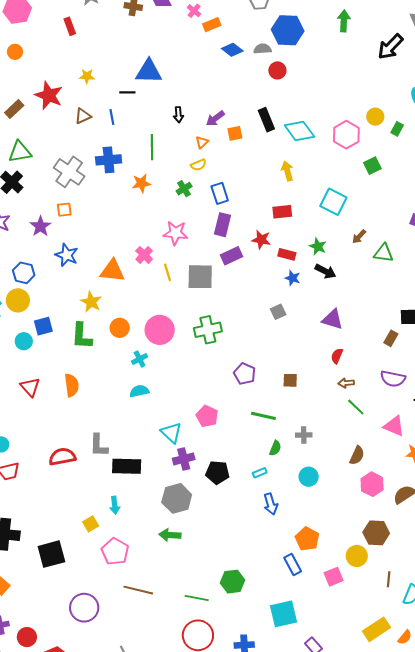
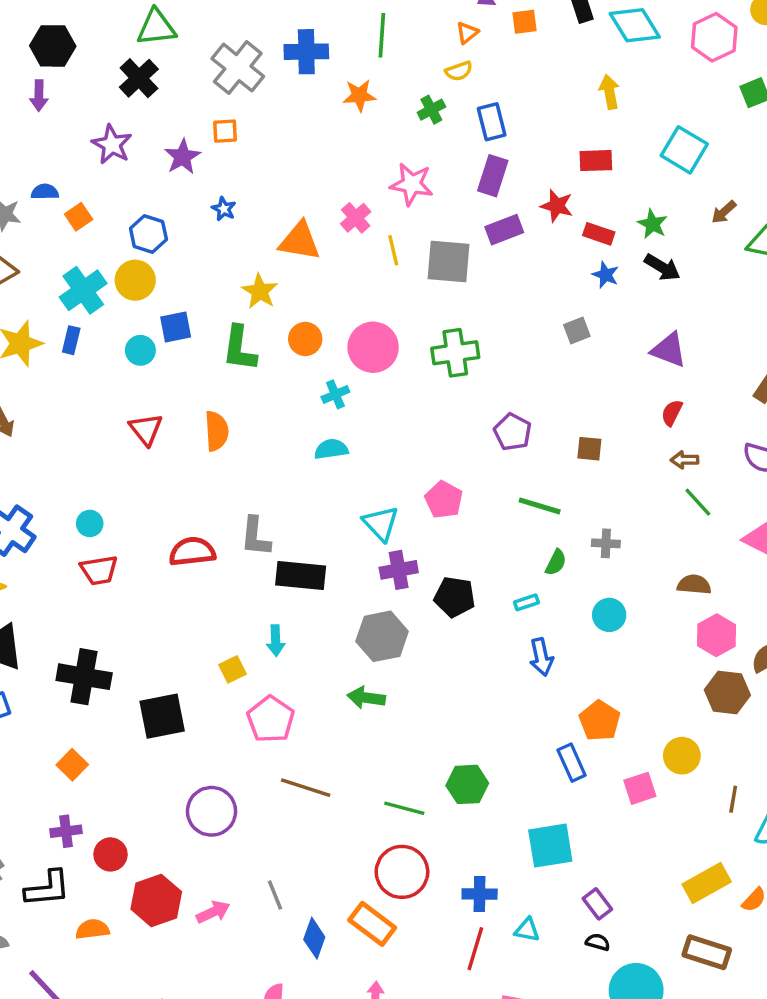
blue star: (67, 255) -> (224, 209), size x0.6
brown semicircle: (357, 455) -> (694, 585), turned -114
brown hexagon: (376, 533) -> (727, 693), moved

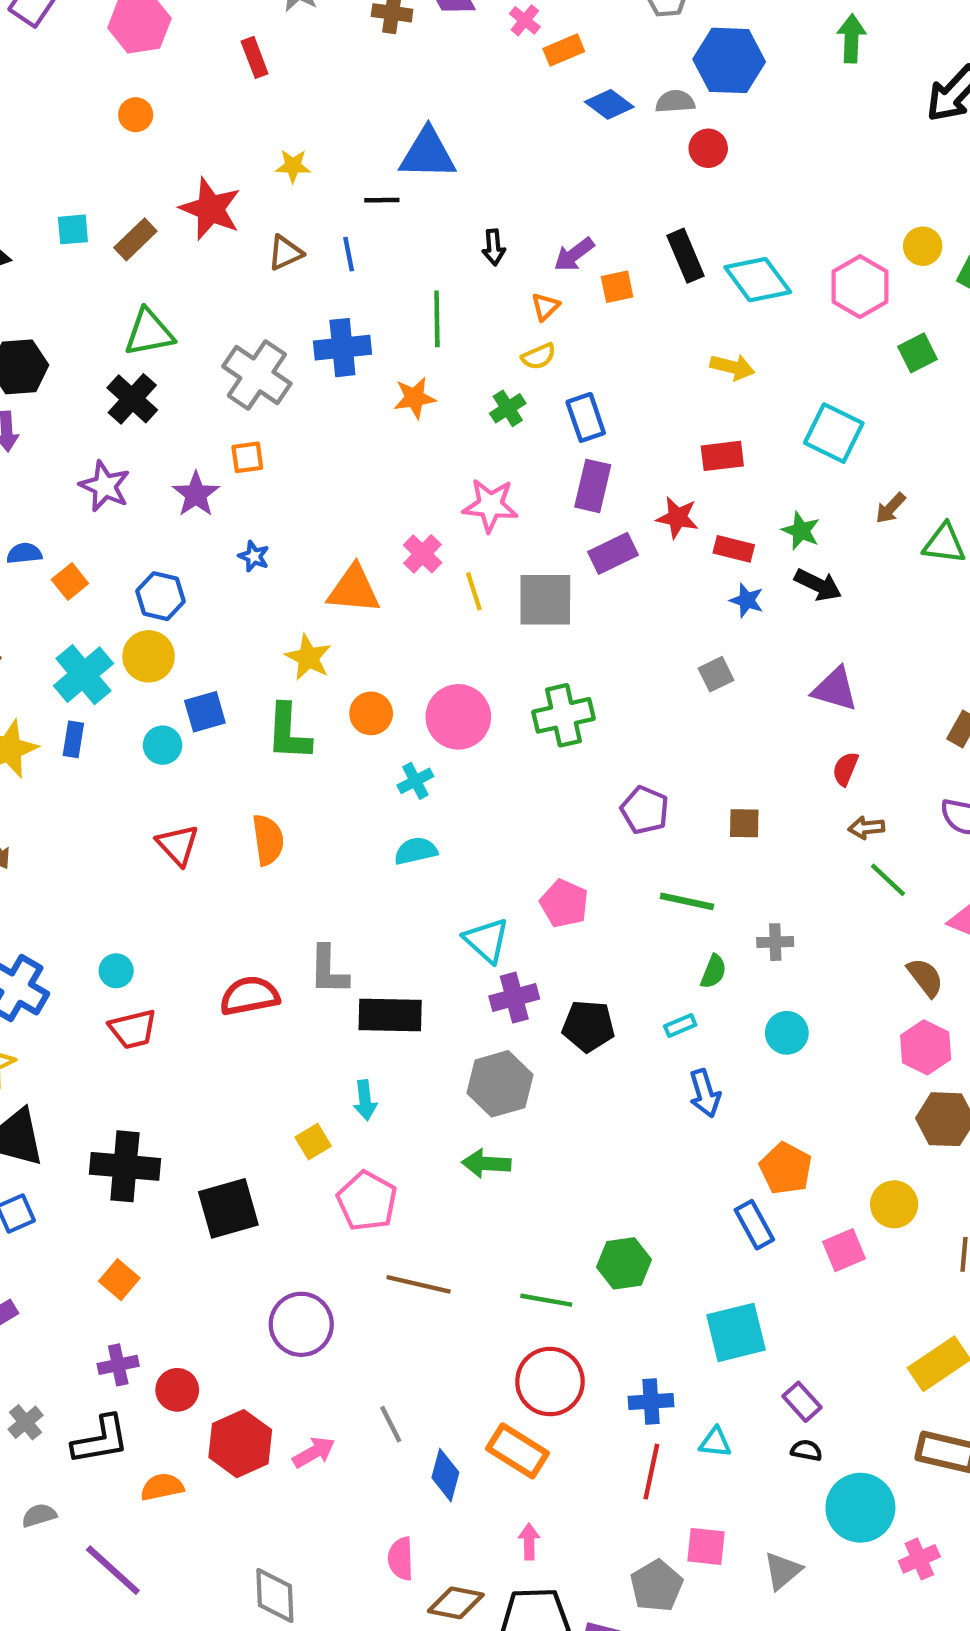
yellow arrow: (609, 92) -> (732, 367), turned 120
brown semicircle: (694, 585) -> (925, 977), moved, turned 52

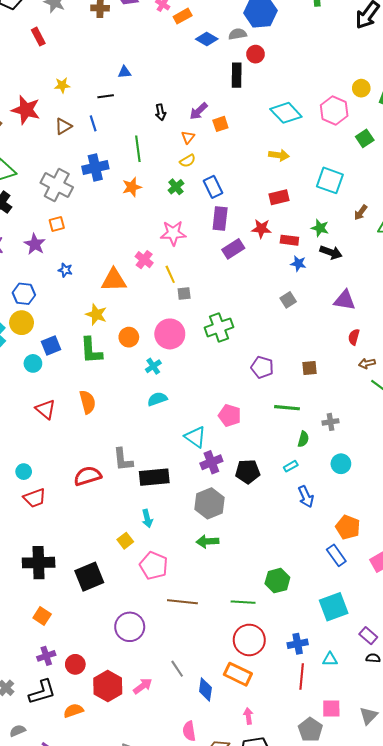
blue triangle: (428, 154) -> (124, 72), size x0.5
black rectangle: (685, 256) -> (237, 75), moved, turned 30
gray square: (545, 600) -> (184, 293), moved, size x0.5

